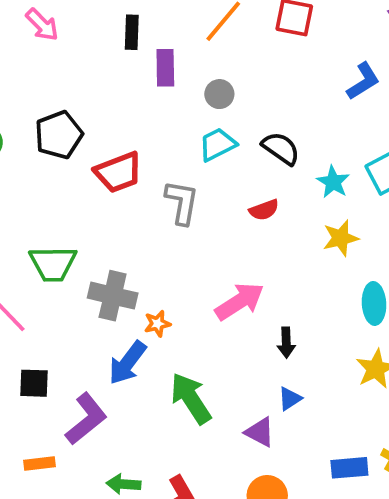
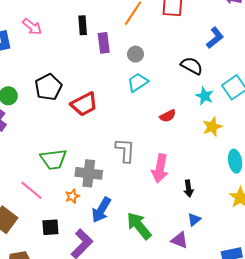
black semicircle: (281, 148) -> (192, 66), moved
gray L-shape: (182, 202) -> (125, 150), moved
pink arrow: (240, 301) -> (160, 168), turned 140
orange star: (157, 324) -> (72, 196), moved

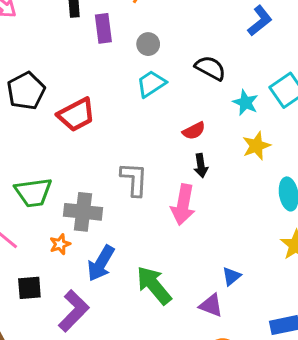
black semicircle: (192, 66) -> (210, 68), moved
black arrow: (189, 189) -> (201, 166), moved

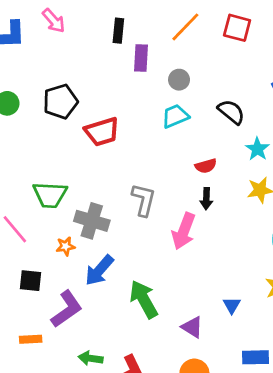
blue triangle: (231, 276) -> (232, 305), moved, turned -30

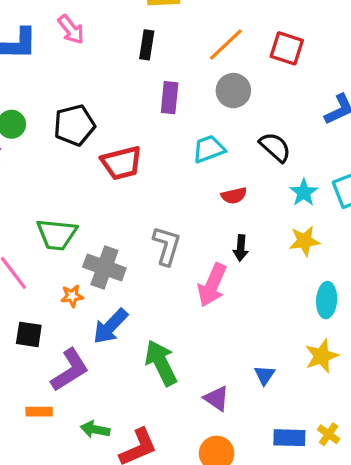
purple rectangle: (141, 58) -> (170, 98), moved
gray circle: (179, 80) -> (233, 91), moved, size x1.4
red semicircle: (206, 166) -> (234, 196), moved
orange rectangle: (31, 339) -> (39, 412), moved

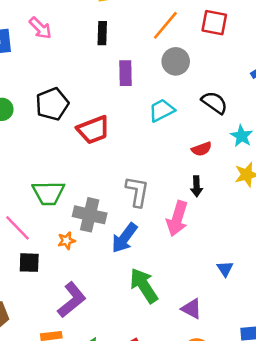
red semicircle: (234, 196) -> (202, 149), moved
blue arrow: (110, 326) -> (124, 238), moved
black square: (29, 334) -> (29, 263), moved
blue triangle: (265, 375) -> (225, 269), moved

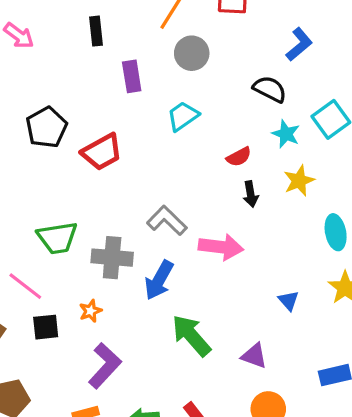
black semicircle: (214, 103) -> (270, 89), moved
black arrow: (196, 186) -> (251, 194), moved
gray L-shape: (137, 192) -> (167, 221), turned -48
pink arrow: (177, 219) -> (221, 247), turned -92
orange star: (66, 241) -> (90, 311), moved

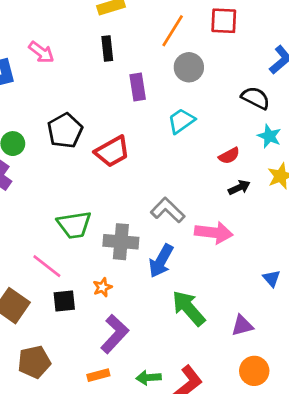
black arrow: (251, 194) -> (239, 187), turned -105
purple triangle: (254, 356) -> (242, 326), turned -35

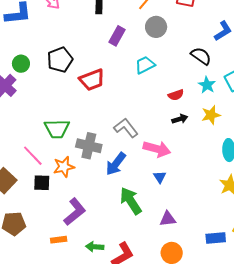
purple rectangle: (138, 87) -> (117, 36), turned 30
blue triangle: (272, 278) -> (160, 177), moved
orange star: (102, 287) -> (64, 167), moved, size x1.5

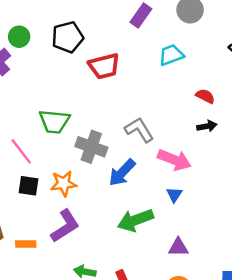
red semicircle: (176, 95) -> (205, 96), turned -140
orange star: (64, 167) -> (64, 183), moved
green arrow: (131, 201) -> (135, 220), turned -84
orange rectangle: (59, 240) -> (26, 244), moved

